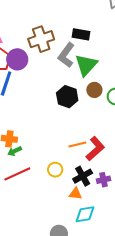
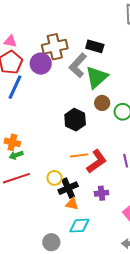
purple circle: (17, 59) -> (41, 64), moved
black hexagon: (67, 97) -> (75, 120), moved
black cross: (83, 176) -> (68, 188), moved

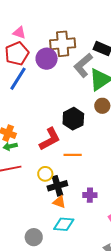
red L-shape: (97, 161) -> (50, 139), moved

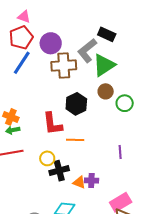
brown cross: (63, 44) -> (64, 66), moved
red L-shape: (50, 139) -> (52, 124), turned 110
orange triangle: (59, 202) -> (79, 182), moved

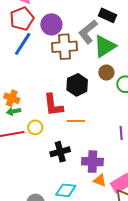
yellow circle: (47, 158) -> (35, 127), moved
purple cross: (91, 181) -> (92, 162), size x1.5
orange triangle: (79, 182) -> (100, 180), moved

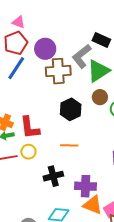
red L-shape: (53, 105) -> (30, 128), moved
orange triangle: (100, 180) -> (93, 205), size x1.5

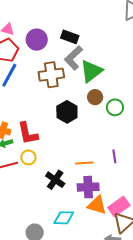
black rectangle: (101, 40) -> (70, 37), moved
purple circle: (45, 49) -> (37, 40), moved
orange line: (69, 145) -> (84, 163), moved
black cross: (53, 176) -> (55, 180), turned -36

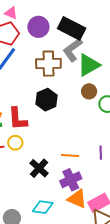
black rectangle: (70, 37) -> (72, 28), size x1.5
black hexagon: (67, 112) -> (47, 100), moved
purple cross: (88, 187) -> (71, 180), turned -30

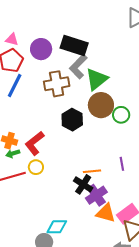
brown circle: (89, 91) -> (101, 105), size x1.6
black hexagon: (47, 100) -> (72, 120), moved
red L-shape: (18, 119) -> (35, 143), turned 65
black cross: (39, 168) -> (83, 184), moved
cyan diamond: (43, 207) -> (57, 227), moved

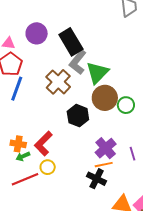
black rectangle: (74, 46) -> (71, 42), turned 48
purple circle: (41, 49) -> (37, 33), moved
brown cross: (57, 84) -> (58, 82), turned -30
purple cross: (96, 195) -> (106, 148), moved

